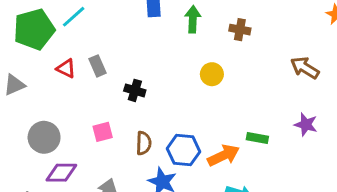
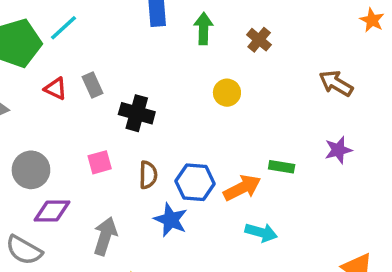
brown cross: (240, 30) -> (259, 40), turned 30
black cross: (135, 90) -> (137, 113), size x1.4
purple star: (306, 125) -> (338, 150), turned -30

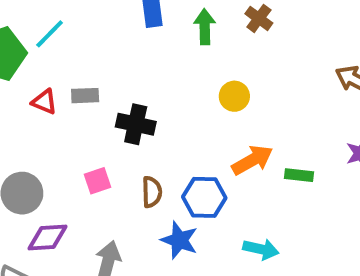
brown cross: (259, 40) -> (259, 18), moved
gray rectangle: (92, 85) -> (85, 96), turned -65
orange arrow: (242, 188) -> (252, 160), moved
cyan arrow: (261, 232) -> (261, 249), moved

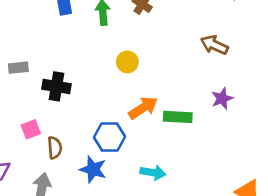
green rectangle: (299, 175) -> (178, 117), size x1.4
brown semicircle: (152, 192) -> (55, 148), moved

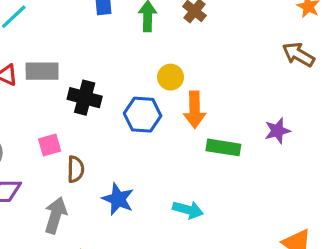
brown arrow: (214, 45) -> (298, 55), moved
gray rectangle: (18, 68) -> (42, 71), size x1.4
orange arrow: (143, 108) -> (195, 110), moved, turned 116
blue hexagon: (109, 137) -> (143, 115), moved

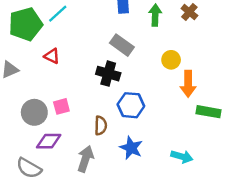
gray rectangle: (42, 71) -> (122, 45), moved, turned 35
blue hexagon: (143, 115) -> (131, 105), moved
pink square: (50, 145) -> (61, 106), moved

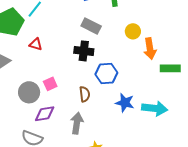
blue star: (131, 148) -> (125, 103), moved
cyan arrow: (182, 157) -> (155, 108), size x1.4

